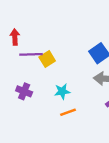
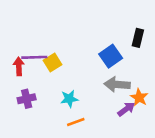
red arrow: (15, 37) -> (19, 66), moved
purple cross: (24, 91) -> (27, 99), turned -35

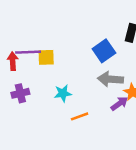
yellow square: (52, 63) -> (46, 57), turned 30
orange line: (76, 122) -> (80, 116), moved

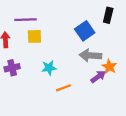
purple line: (28, 52) -> (26, 20), moved

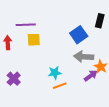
purple cross: (12, 68) -> (14, 79), moved, turned -32
cyan star: (49, 68) -> (55, 73), moved

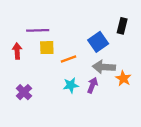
purple arrow: (91, 76) -> (92, 85), moved, turned -32
orange line: (60, 86) -> (69, 59), moved

